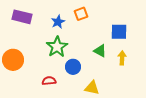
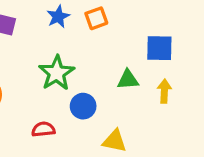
blue star: (58, 22) -> (58, 17), moved
green triangle: (100, 51) -> (128, 80), turned -32

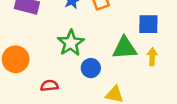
green triangle: (128, 80) -> (125, 48), size x1.5
red semicircle: (43, 129) -> (49, 86), moved

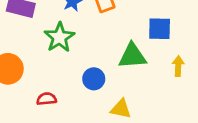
green star: (71, 43) -> (59, 37), moved
yellow arrow: (152, 57) -> (178, 66), moved

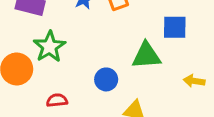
green star: (59, 37) -> (49, 47), moved
yellow arrow: (178, 66) -> (194, 81), moved, turned -84

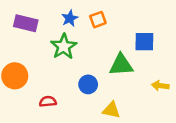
green star: (49, 47) -> (64, 46), moved

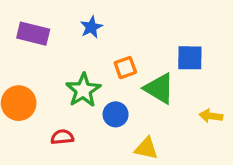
orange square: (98, 20) -> (125, 68), moved
green star: (64, 46) -> (83, 90), moved
green triangle: (121, 65) -> (159, 89), turned 35

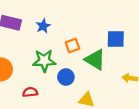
blue star: (91, 27) -> (43, 26), moved
green star: (83, 90) -> (44, 61), turned 30

